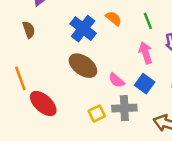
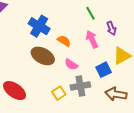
orange semicircle: (113, 18) -> (64, 41), moved
blue square: (145, 84) -> (104, 70), moved, turned 35

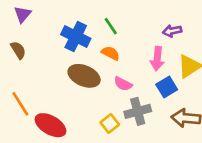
green line: (91, 13) -> (111, 26), moved
purple arrow: (111, 28) -> (172, 31), turned 104
pink arrow: (92, 39) -> (157, 59), moved, turned -144

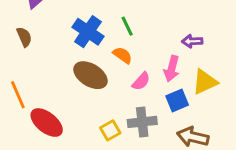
pink semicircle: (123, 84) -> (141, 81), moved, turned -84

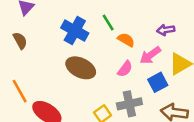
orange semicircle: (123, 55) -> (126, 40), moved
pink arrow: (172, 69) -> (150, 55), turned 45

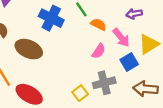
pink arrow: (150, 55) -> (121, 38), turned -90
brown ellipse: (81, 68) -> (29, 49), moved

